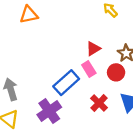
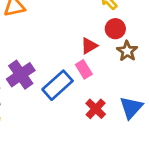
red circle: (116, 72) -> (115, 29), moved
purple cross: (49, 111) -> (21, 75), moved

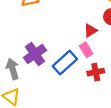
red cross: (96, 109) -> (96, 72), moved, turned 35

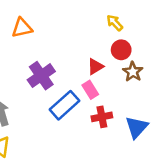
purple cross: (35, 54) -> (41, 76), moved

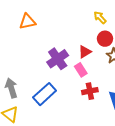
purple cross: (41, 76) -> (58, 59), moved
blue rectangle: (64, 105) -> (45, 94), moved

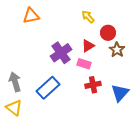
yellow arrow: (100, 18) -> (88, 17), moved
pink rectangle: (81, 70) -> (84, 64), turned -40

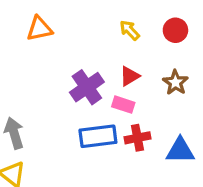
red circle: (108, 33) -> (175, 30), moved
blue rectangle: (48, 88) -> (98, 136), moved, turned 35
blue triangle: (120, 93) -> (180, 150), turned 48

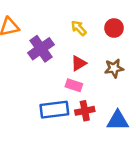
brown star: (175, 82) -> (114, 68), turned 30
purple cross: (87, 87) -> (41, 49), moved

